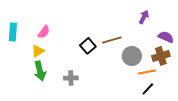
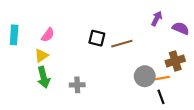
purple semicircle: (166, 37) -> (181, 28), moved
black square: (88, 46) -> (97, 38), moved, turned -35
gray circle: (132, 56) -> (145, 76), moved
black line: (148, 89) -> (161, 97), turned -64

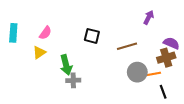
purple semicircle: (181, 28) -> (171, 43), moved
brown line: (122, 44) -> (127, 46), moved
green arrow: (43, 77) -> (66, 65), moved
black line: (161, 97) -> (163, 92), moved

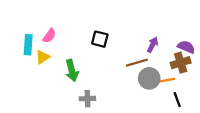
purple arrow: (149, 17) -> (153, 45), moved
cyan rectangle: (13, 33) -> (28, 45), moved
brown line: (127, 46) -> (137, 63), moved
gray cross: (73, 80) -> (87, 99), moved

